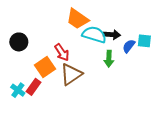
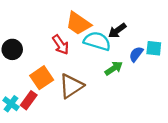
black arrow: (112, 35) -> (117, 31), moved, turned 140
red arrow: (62, 52) -> (61, 45), moved
green arrow: (109, 59) -> (114, 68), turned -126

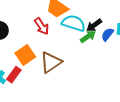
black arrow: (117, 31) -> (94, 25), moved
green arrow: (114, 68) -> (88, 37), moved

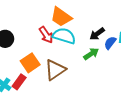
cyan semicircle: (74, 23) -> (64, 36), moved
green arrow: (88, 37) -> (91, 54), moved

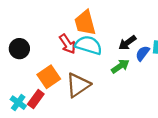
orange trapezoid: (61, 17) -> (85, 23), turned 40

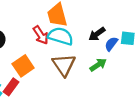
green arrow: (120, 66) -> (98, 65), moved
brown triangle: (78, 85) -> (64, 65), moved, turned -30

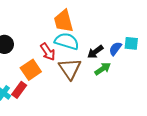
black arrow: (97, 34) -> (95, 52), moved
red arrow: (41, 35) -> (48, 52), moved

